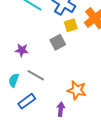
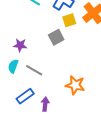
cyan semicircle: (14, 80) -> (13, 66), moved
purple arrow: (61, 109) -> (45, 104), moved

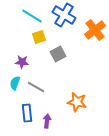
yellow square: (69, 20) -> (39, 37), moved
blue rectangle: (25, 96) -> (27, 113), turned -60

